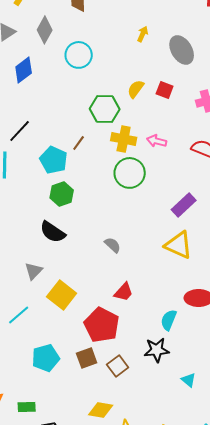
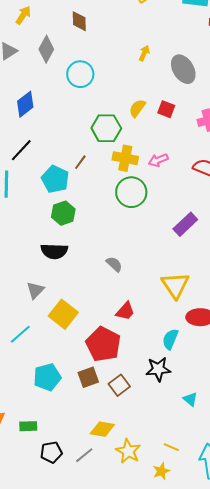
blue diamond: (24, 70) -> (25, 104), moved
pink arrow: (157, 141) -> (158, 160), turned -36
black semicircle: (53, 232) -> (54, 251), turned -32
yellow triangle: (179, 245) -> (175, 285), moved, turned 32

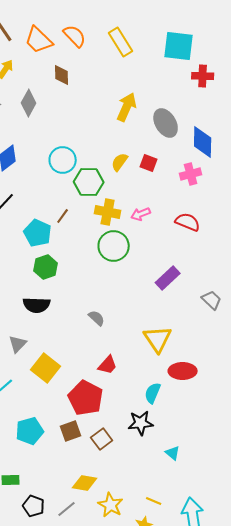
yellow arrow: (144, 53) -> (127, 107), size x1.8
cyan circle: (80, 74) -> (63, 160), moved
black pentagon: (51, 452) -> (34, 506), turned 30

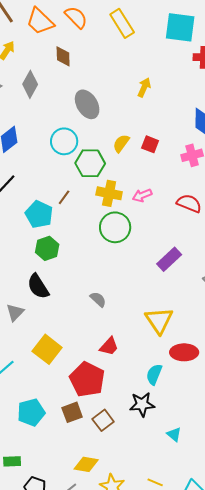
yellow arrow: (127, 107) -> (144, 87), moved, size x0.7
gray ellipse: (166, 123) -> (87, 104), moved
black semicircle: (37, 305) -> (38, 286), turned 56
gray triangle: (18, 344) -> (15, 312), moved

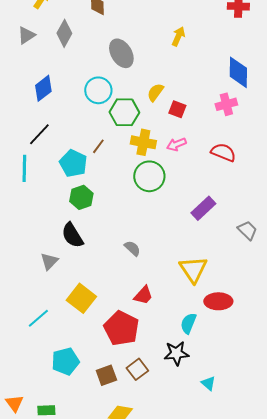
red square: (150, 144) -> (177, 109), moved
brown square: (72, 412) -> (106, 375), moved

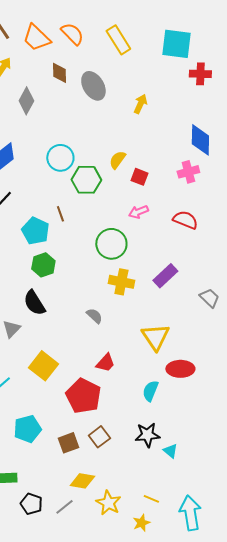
gray ellipse: (121, 53) -> (93, 86), moved
yellow cross: (143, 142) -> (121, 282), moved
brown line: (98, 146) -> (60, 214), turned -56
black star: (176, 353) -> (147, 435), moved

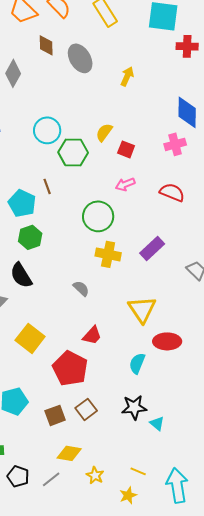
yellow star: (108, 503) -> (95, 475), size x0.7

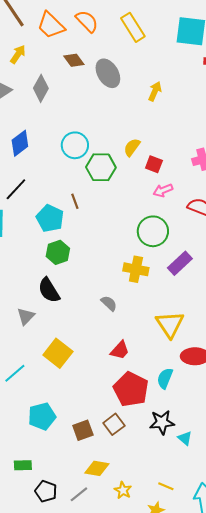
brown diamond: (46, 45) -> (74, 60), turned -35
pink arrow: (125, 184) -> (163, 190), moved
green circle: (98, 216) -> (153, 231), moved
red pentagon: (70, 368) -> (131, 389), moved

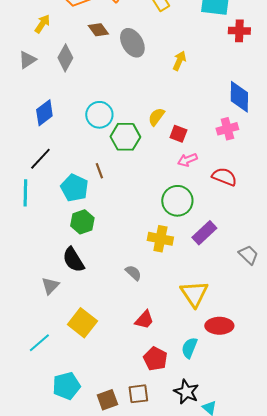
red pentagon: (131, 389) -> (155, 359), size x0.7
black star: (162, 422) -> (186, 392), turned 30
brown square: (114, 424) -> (138, 394), turned 30

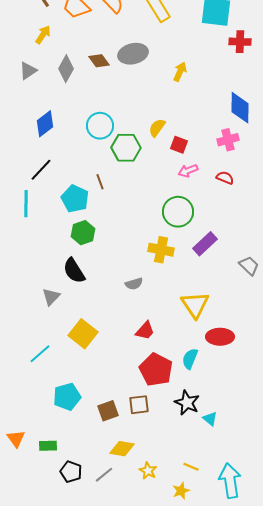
brown diamond: (98, 30) -> (99, 61), moved
gray ellipse: (132, 43) -> (133, 54), turned -72
red semicircle: (224, 177) -> (225, 178), moved, size x0.7
gray semicircle: (133, 273) -> (134, 284), turned 120
red pentagon: (155, 359) -> (156, 370), size x1.4

